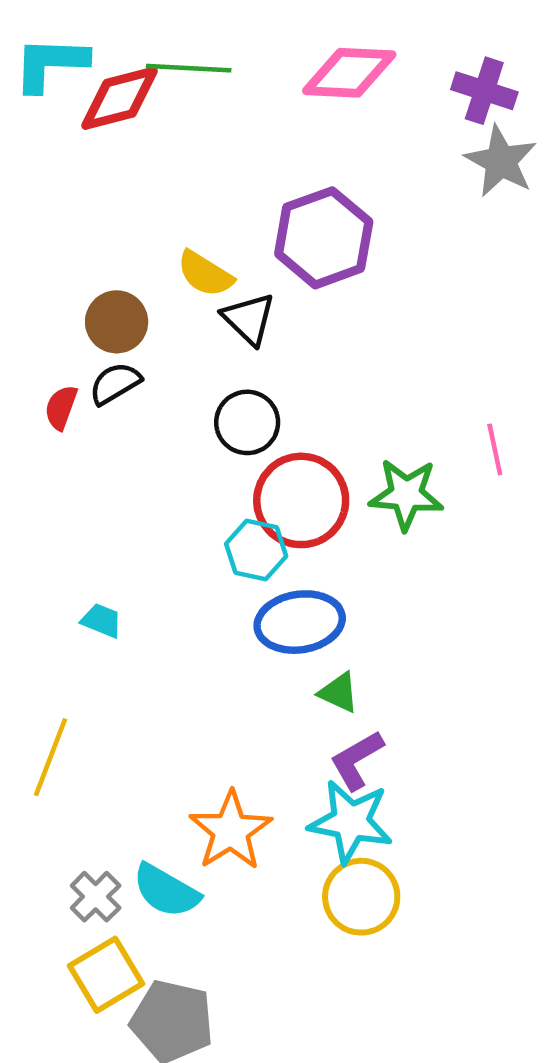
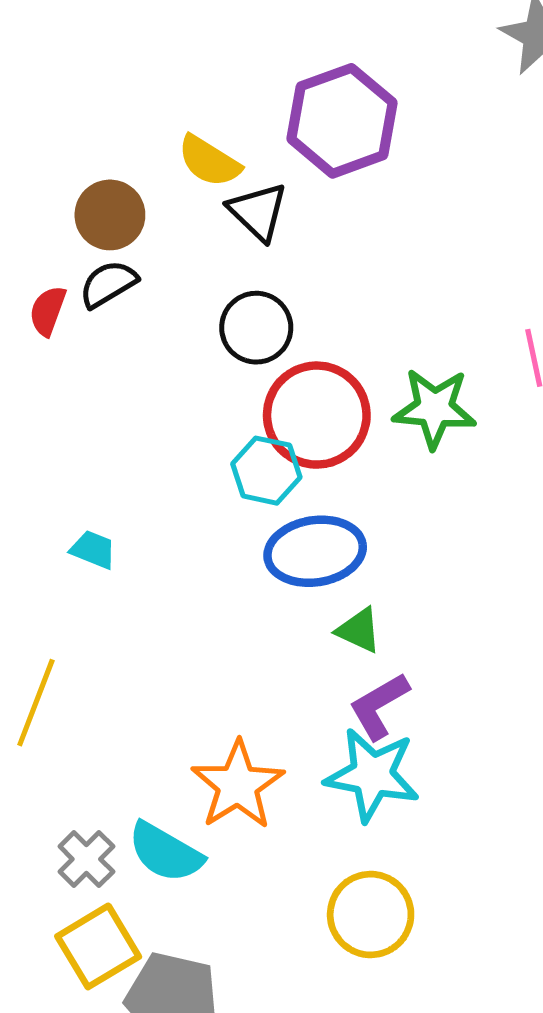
yellow circle: (361, 897) -> (371, 915), moved

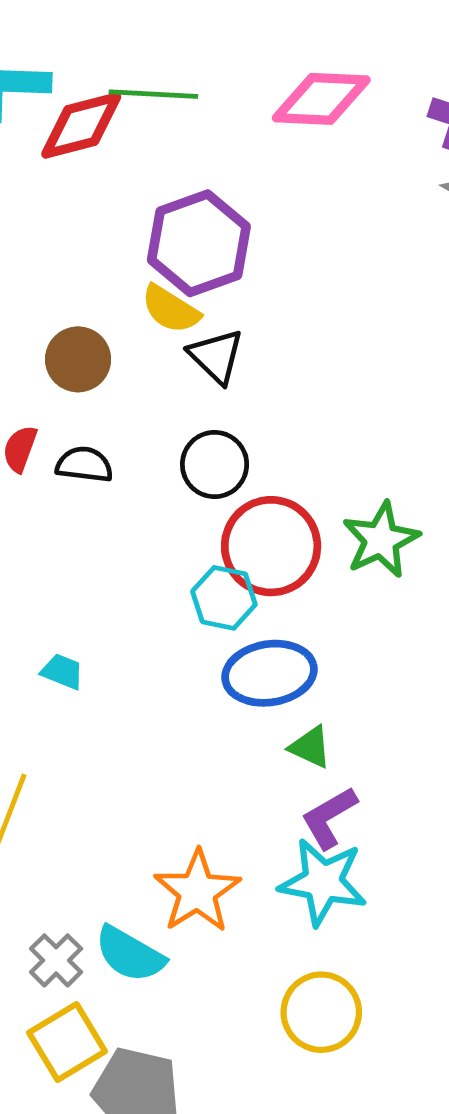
purple hexagon: (342, 121) -> (199, 243), moved
black semicircle: (108, 284) -> (84, 465), moved, turned 38
green star: (434, 408) -> (381, 540), turned -30

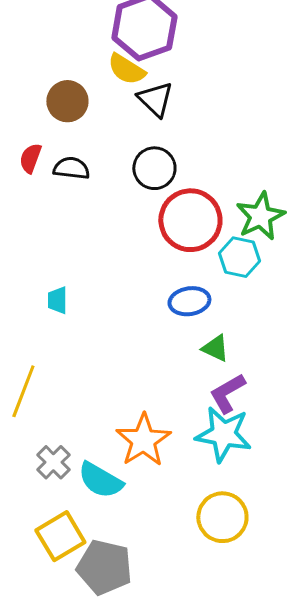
cyan hexagon: (224, 598) -> (239, 257), moved
cyan trapezoid: (62, 672) -> (57, 300), turned -112
blue ellipse: (269, 673) -> (189, 301), size x0.7
gray cross: (56, 960) -> (53, 462), moved

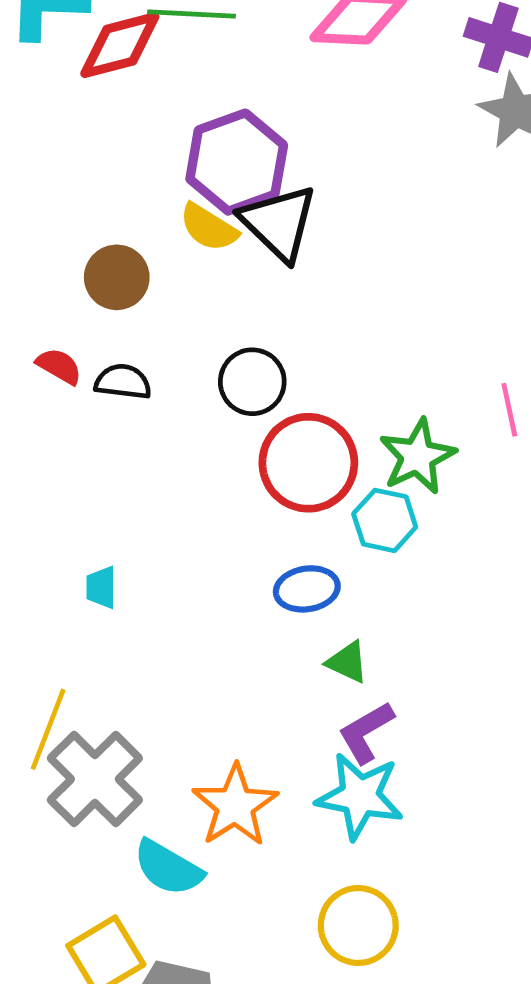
black triangle: (155, 99) -> (279, 223), moved, size x1.4
red semicircle: (30, 158) -> (59, 366), turned 100
gray cross: (53, 462) -> (95, 779), moved, size x1.8

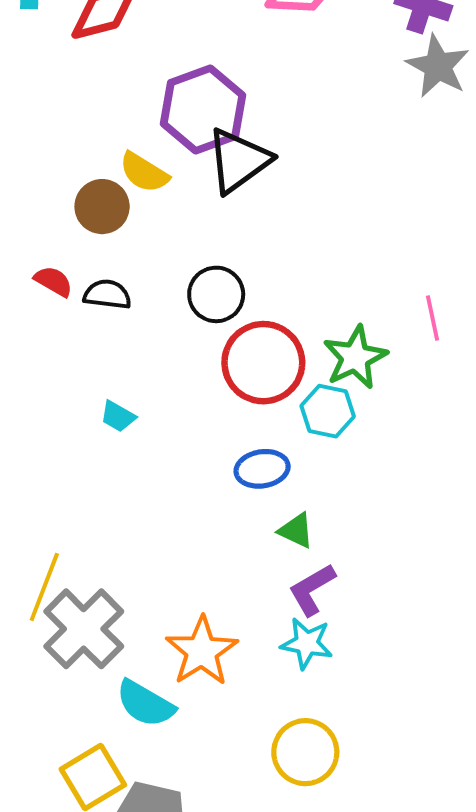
black triangle: (279, 223) -> (238, 161), turned 40
yellow semicircle: (209, 227) -> (144, 172), moved
cyan trapezoid: (101, 587) -> (118, 416), moved, turned -60
cyan star: (360, 796) -> (307, 643), size x0.7

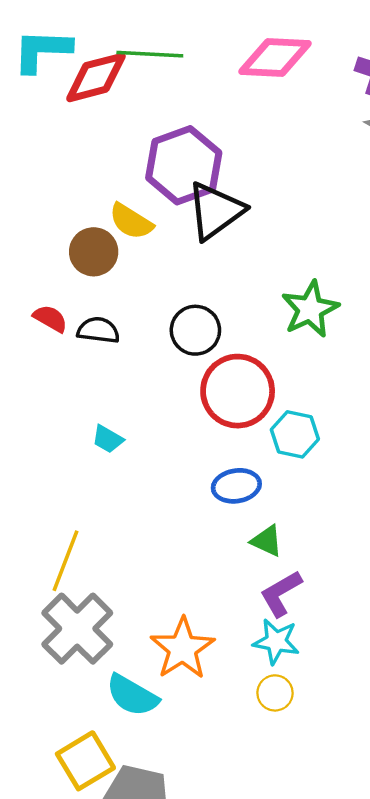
green star: (355, 357) -> (310, 309), moved
yellow line: (44, 587) -> (66, 561), moved
yellow circle: (305, 752) -> (275, 693), moved, size x0.6

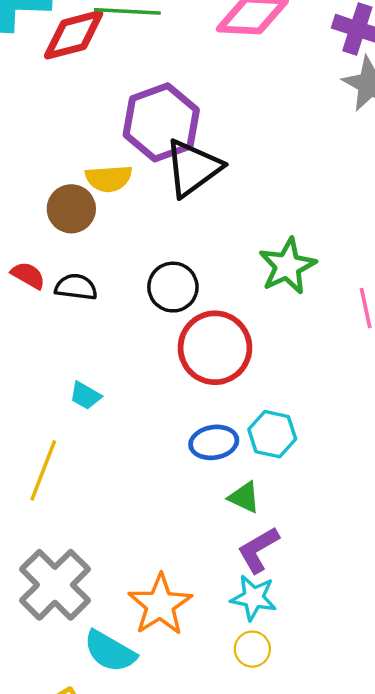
yellow semicircle: (131, 221) -> (109, 178), turned -36
cyan hexagon: (295, 434) -> (272, 434), moved
yellow line: (66, 561) -> (43, 470), moved

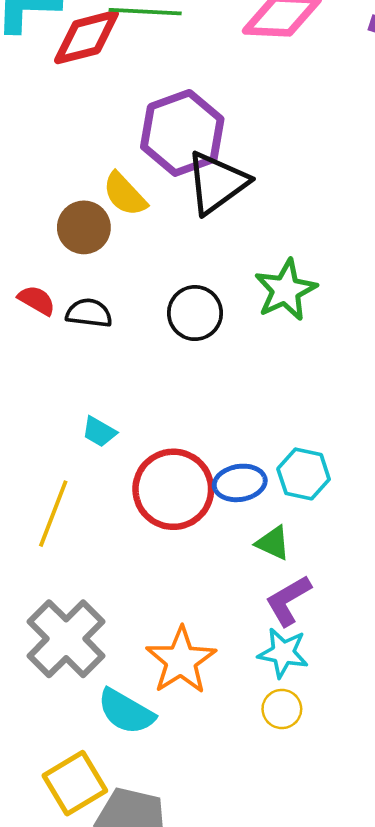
yellow semicircle: (109, 178) -> (125, 194), turned 51
green star: (287, 266) -> (286, 290), moved
red circle: (215, 348) -> (173, 489), moved

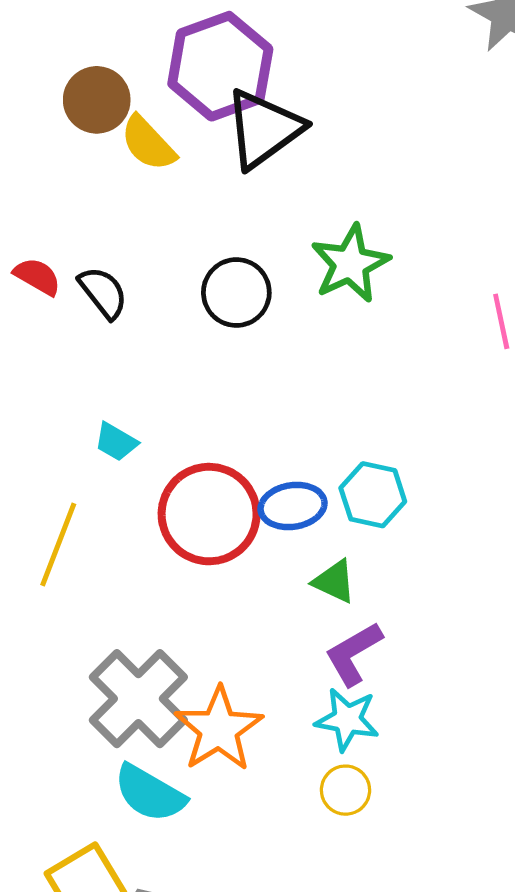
brown circle: (84, 227) -> (97, 100), moved
black semicircle: (89, 313) -> (103, 293), turned 45
gray cross: (66, 639) -> (138, 699), moved

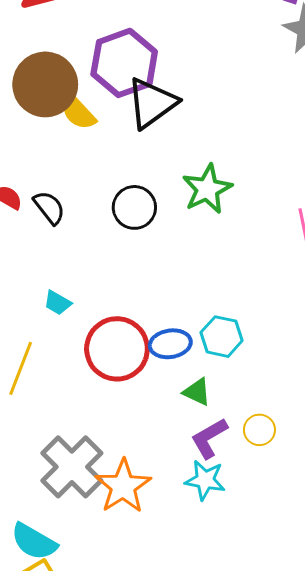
brown circle: (97, 100) -> (45, 84), size x1.5
yellow circle: (346, 790) -> (259, 430), moved
cyan semicircle: (150, 793) -> (34, 542), moved

